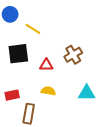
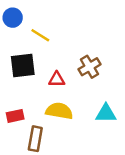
yellow semicircle: (48, 91) -> (59, 111), size x1.5

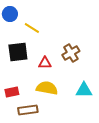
brown rectangle: (35, 139) -> (28, 110), turned 72

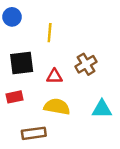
yellow line: (32, 28) -> (50, 33), moved, turned 63
red rectangle: (12, 92) -> (14, 97), moved

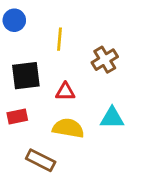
brown cross: (86, 64) -> (105, 60), moved
cyan triangle: (102, 109) -> (112, 118), moved
brown rectangle: (34, 133) -> (41, 160), turned 35

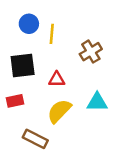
blue circle: (14, 20) -> (29, 24), moved
yellow semicircle: (68, 128) -> (59, 111), turned -56

